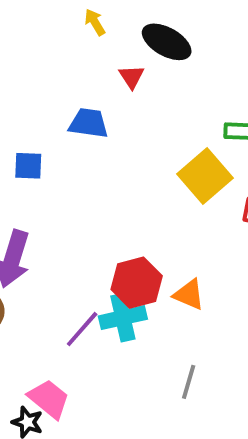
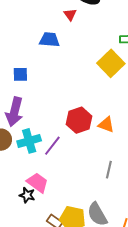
blue square: (28, 166) -> (20, 74), moved
cyan cross: (123, 318) -> (29, 141), moved

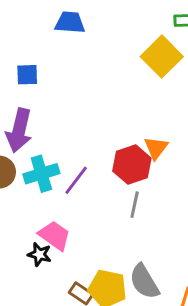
red hexagon: (79, 120) -> (132, 165), moved
orange triangle: (106, 125) -> (156, 148), turned 48
gray line: (109, 170) -> (135, 205), moved

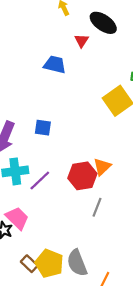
blue square: (27, 75) -> (43, 128), moved
gray line: (135, 205) -> (97, 207), moved

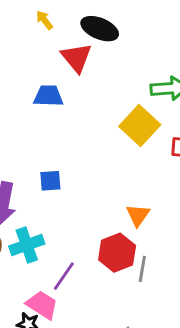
red triangle: (81, 41) -> (76, 58), size x1.6
red hexagon: (82, 176) -> (117, 253), moved
purple line: (40, 180) -> (64, 276), moved

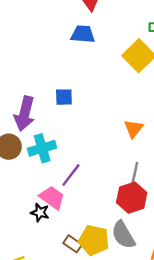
blue trapezoid: (48, 96) -> (83, 34), moved
red hexagon: (117, 253) -> (132, 198), moved

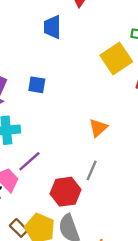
blue trapezoid: (83, 34) -> (52, 27), moved, turned -105
red hexagon: (132, 198) -> (65, 192), moved

